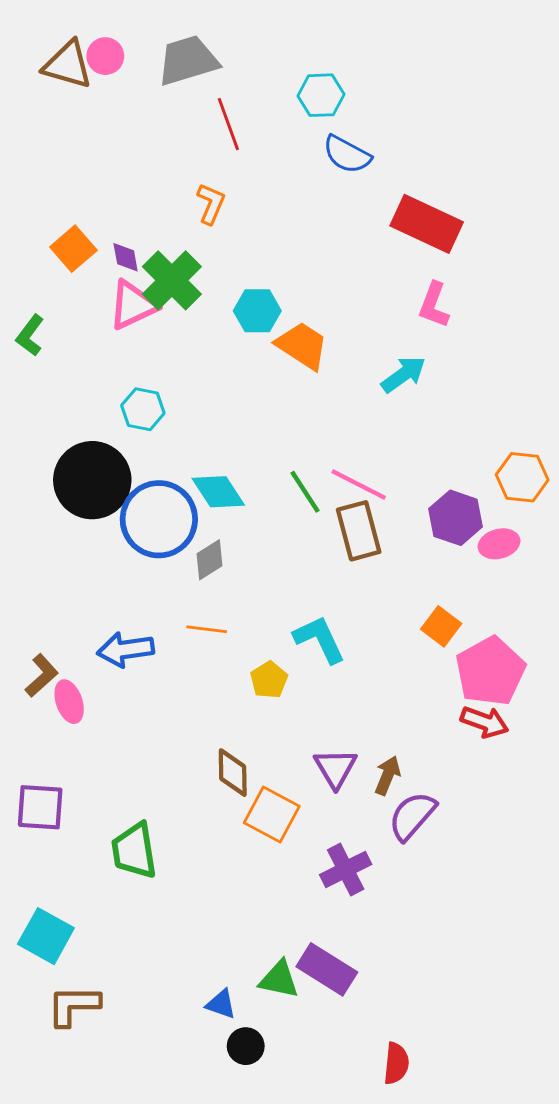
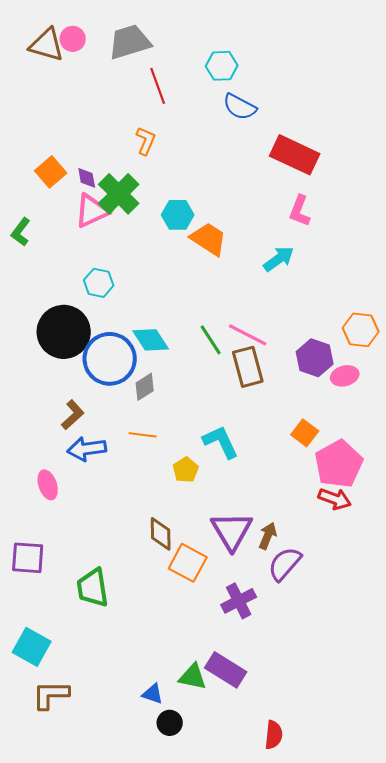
brown L-shape: (42, 676) -> (73, 415), moved
purple triangle: (335, 768) -> (232, 531), size x1.4

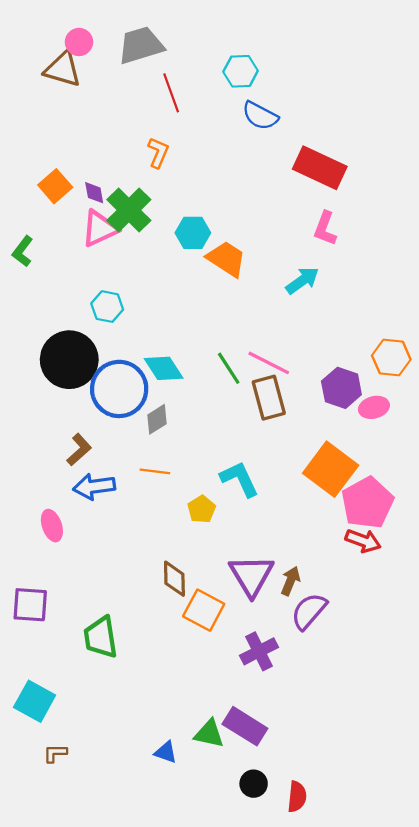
brown triangle: (47, 45) -> (63, 69), moved
orange square: (305, 433) -> (331, 469), size x1.8
brown L-shape: (51, 695) -> (55, 753), size x0.6
black circle: (170, 723) -> (254, 784), moved

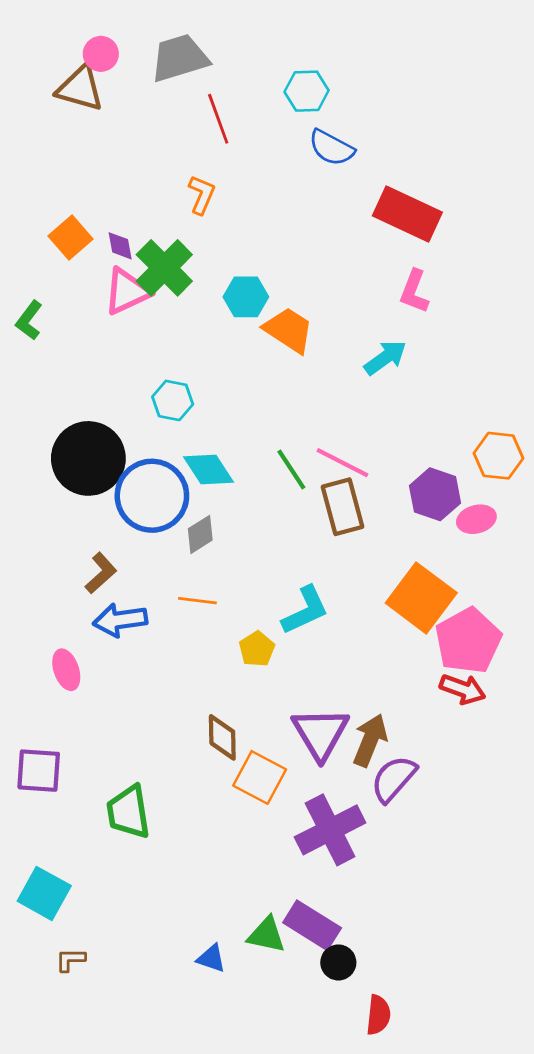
cyan hexagon: (107, 307) -> (173, 400), moved
cyan L-shape: (239, 479) -> (305, 610), turned 90
brown arrow: (290, 581) -> (370, 740), size x1.4
purple cross: (259, 651) -> (330, 830), size x1.4
black circle: (254, 784) -> (338, 962), moved

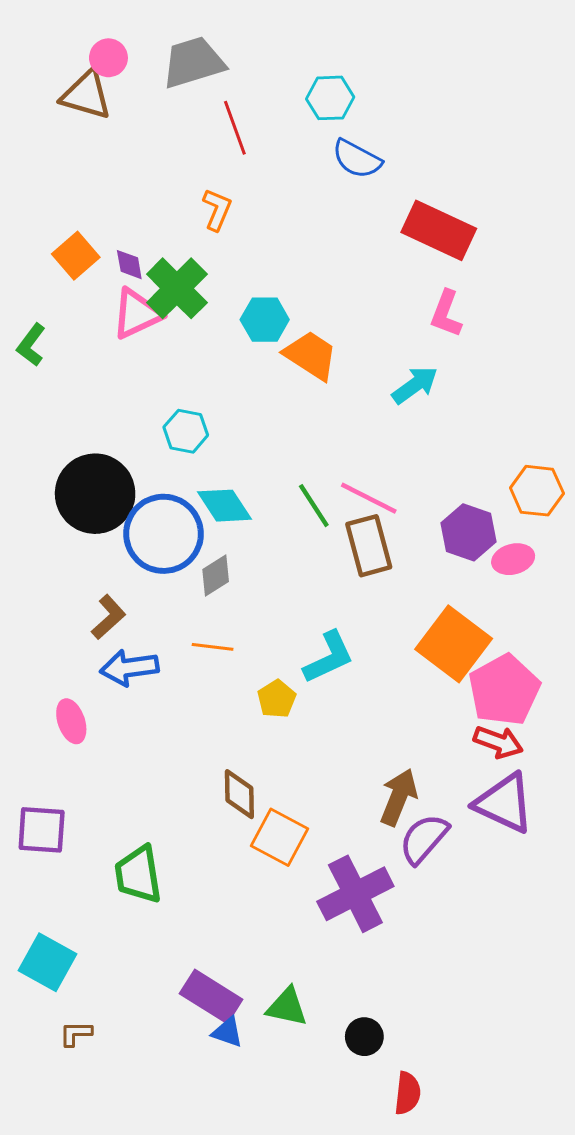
purple triangle: (320, 733) -> (504, 803), moved, turned -34
purple rectangle: (312, 925) -> (211, 996), moved

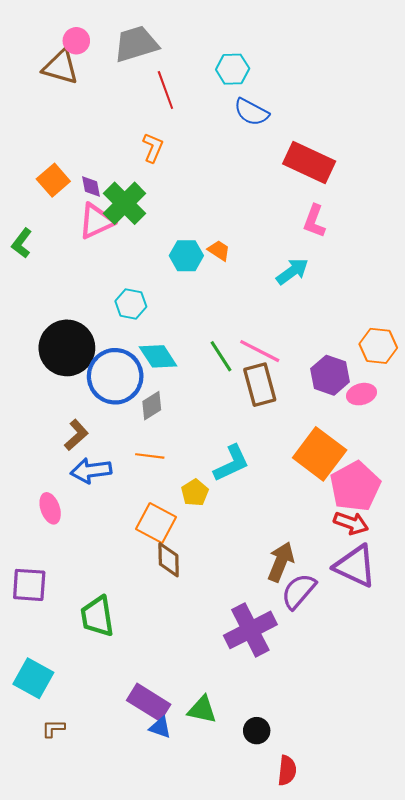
cyan hexagon: (265, 320) -> (186, 256), moved
orange trapezoid: (311, 355) -> (219, 250), size x0.6
orange square: (280, 837) -> (156, 523), moved

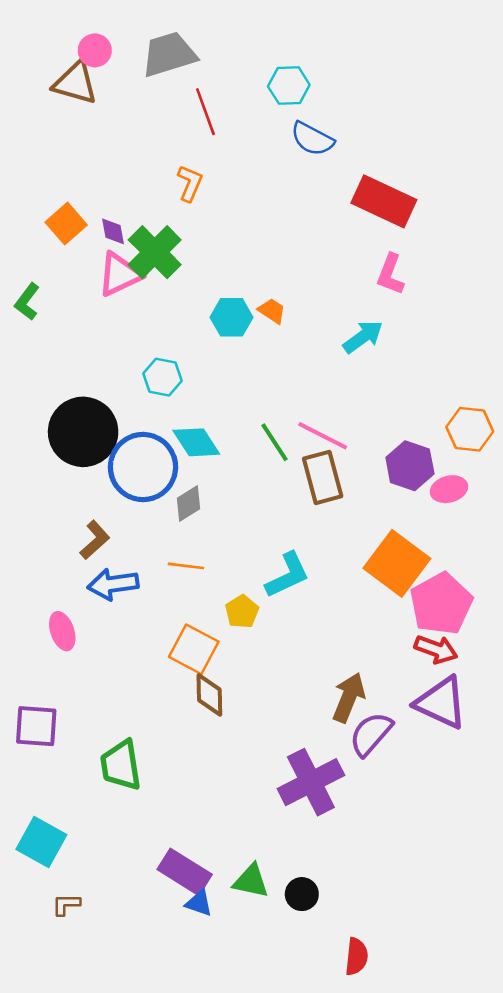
black circle: (257, 731) -> (302, 894), moved

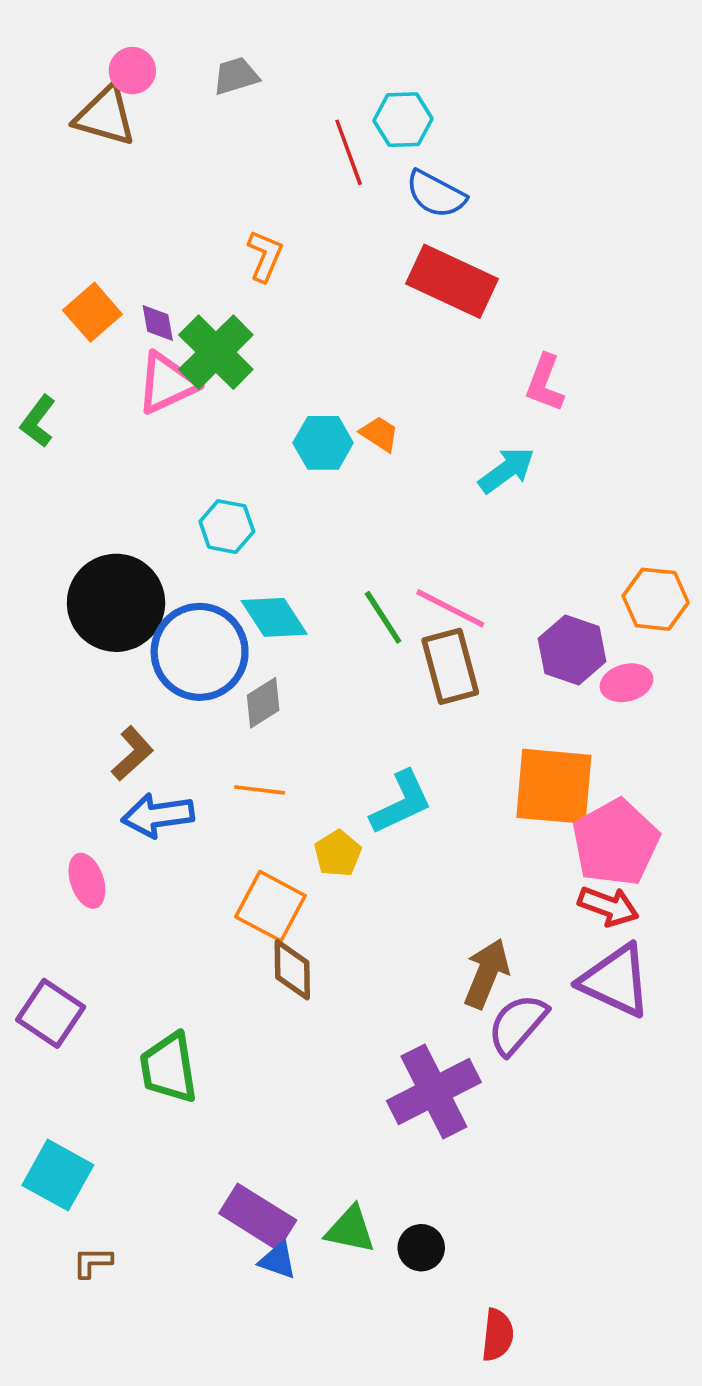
gray trapezoid: (169, 54) -> (236, 76), size x0.6
red line: (205, 112) -> (349, 152), moved
red rectangle: (384, 201) -> (452, 281), moved
orange square: (397, 563) -> (554, 786), turned -32
purple square: (36, 726) -> (51, 1013), turned 30

